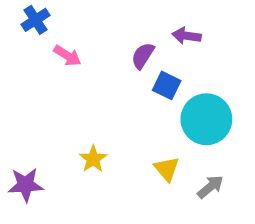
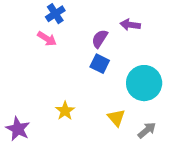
blue cross: (35, 20) -> (55, 14), moved
blue square: (167, 85) -> (100, 64), moved
purple star: (26, 185) -> (18, 129), turned 30

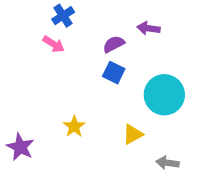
purple semicircle: (100, 39) -> (114, 44), turned 30
yellow triangle: (116, 118) -> (133, 134), turned 42
gray arrow: (147, 130) -> (167, 163), moved, turned -132

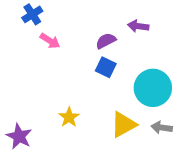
blue cross: (63, 16) -> (32, 14), moved
yellow triangle: (133, 134) -> (123, 125), size x1.4
gray arrow: (167, 163) -> (162, 128), moved

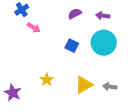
purple arrow: (138, 26) -> (103, 16), moved
purple semicircle: (106, 41) -> (75, 14), moved
cyan circle: (153, 88) -> (104, 43), moved

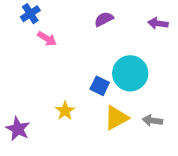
purple arrow: (103, 16) -> (158, 23), moved
cyan circle: (104, 43) -> (130, 73), moved
blue square: (72, 46) -> (100, 86), moved

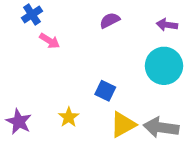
cyan circle: (130, 73) -> (164, 66), moved
gray arrow: (152, 121) -> (161, 127), size x1.6
purple star: (18, 129) -> (19, 122), moved

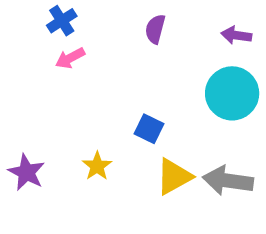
blue cross: (32, 14) -> (62, 21), moved
purple semicircle: (110, 20) -> (155, 29), turned -48
pink arrow: (50, 41) -> (70, 58), turned 120

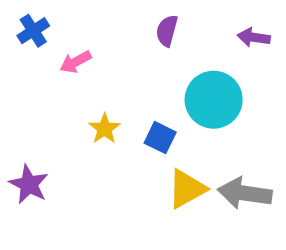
blue cross: (62, 21) -> (33, 31), moved
cyan circle: (232, 93) -> (214, 100), moved
yellow star: (97, 166) -> (104, 129), moved

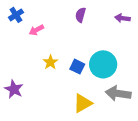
cyan circle: (214, 100) -> (103, 64), moved
yellow triangle: (187, 189) -> (83, 103), moved

